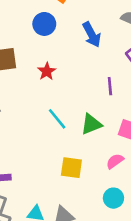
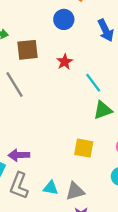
cyan line: (57, 119) -> (93, 83), moved

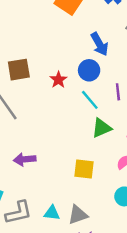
blue circle: (64, 19) -> (89, 70), moved
purple arrow: (19, 155) -> (25, 159), moved
gray L-shape: (19, 186) -> (19, 213), turned -120

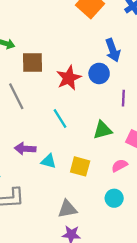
red star: (58, 80) -> (69, 78), size x1.5
cyan line: (90, 100) -> (60, 119), moved
cyan triangle: (52, 213) -> (49, 161), moved

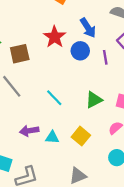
red star: (69, 78) -> (55, 37), moved
purple line: (123, 98) -> (105, 57), moved
yellow square: (80, 166) -> (81, 136), turned 36

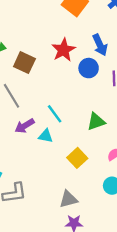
brown square: (20, 54) -> (24, 63), turned 30
purple arrow: (29, 131) -> (25, 126), moved, turned -30
cyan triangle: (52, 137) -> (46, 136), moved

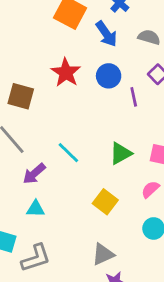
blue arrow: (100, 45) -> (106, 34), moved
blue circle: (89, 68) -> (109, 76), moved
cyan triangle: (46, 136) -> (36, 209), moved

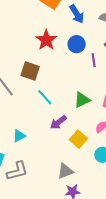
brown square: (21, 96) -> (30, 71), moved
purple arrow: (34, 174) -> (58, 122), moved
yellow square: (105, 202) -> (78, 139), moved
cyan triangle: (36, 209) -> (19, 136), turned -32

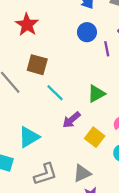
red star: (46, 40) -> (27, 25), moved
cyan triangle: (19, 136) -> (29, 137), size x1.5
gray L-shape: (17, 171) -> (45, 174), moved

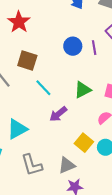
blue circle: (87, 32) -> (73, 46), moved
yellow square: (95, 137) -> (84, 143), moved
gray L-shape: (45, 174) -> (32, 165), turned 90

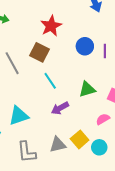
red star: (19, 22) -> (51, 26), moved
gray triangle: (67, 165) -> (58, 145), moved

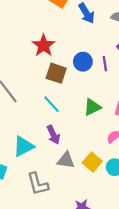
brown square: (39, 52) -> (56, 73), moved
purple arrow: (60, 108) -> (53, 135), moved, turned -78
gray triangle: (58, 145) -> (66, 160), moved, turned 30

